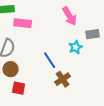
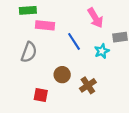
blue line: (50, 60) -> (74, 41), moved
brown circle: (11, 69) -> (62, 75), moved

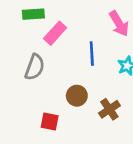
pink rectangle: (45, 25) -> (55, 33), turned -54
blue line: (74, 41) -> (92, 54), turned 30

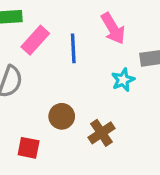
blue line: (92, 54) -> (73, 48), moved

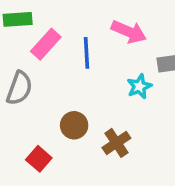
pink arrow: (113, 28) -> (129, 32), turned -36
red square: (29, 148) -> (39, 159), turned 30

